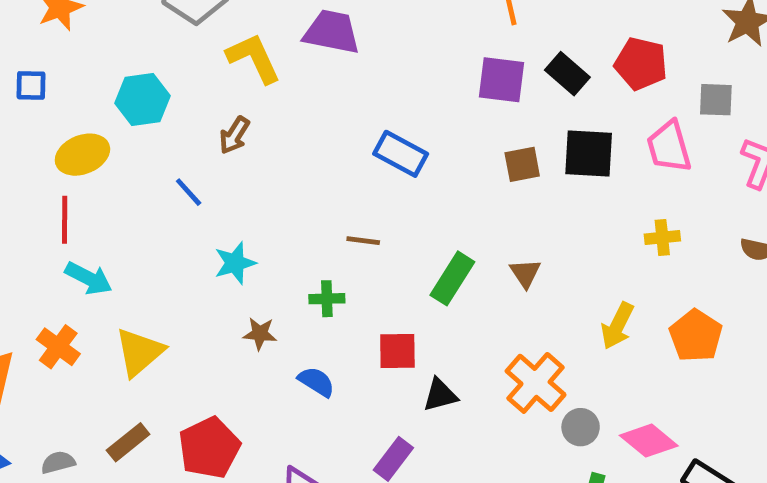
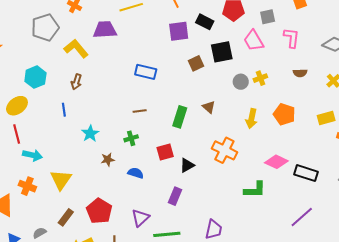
blue line: (189, 192) -> (64, 110), turned 48
gray circle: (581, 427) -> (241, 82), moved

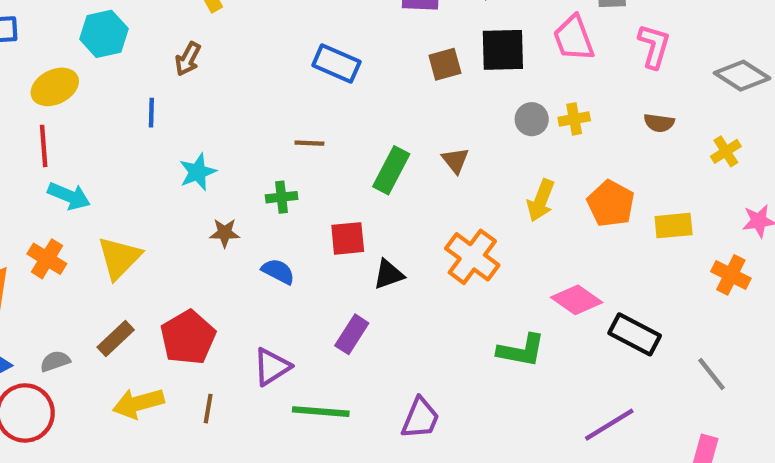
yellow rectangle: (326, 118) -> (674, 226), moved

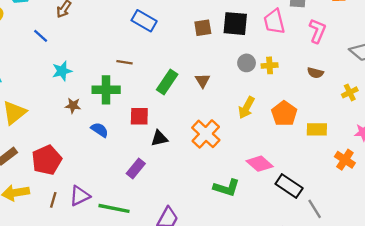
blue line: (151, 113) -> (41, 36), turned -56
green cross: (282, 197) -> (106, 90), size x1.6
purple triangle: (272, 367) -> (80, 196), moved
gray line: (711, 374) -> (315, 209), moved

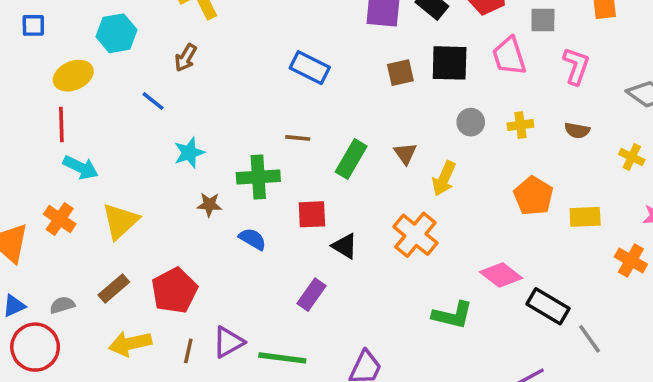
brown line: (125, 62) -> (298, 138), moved
yellow cross: (270, 65) -> (520, 125), moved
yellow cross: (350, 92) -> (632, 157), turned -35
yellow arrow: (246, 108) -> (444, 179), moved
black triangle: (159, 138) -> (345, 246), turned 48

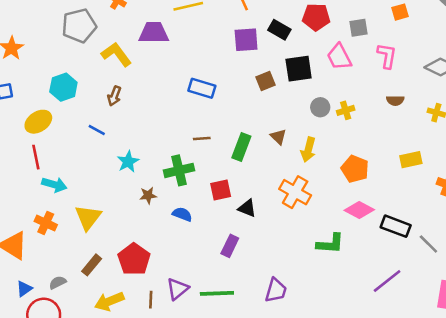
yellow cross: (520, 125) -> (346, 110), moved
orange pentagon: (533, 196) -> (355, 169), moved

